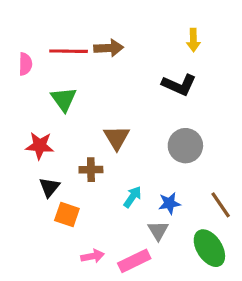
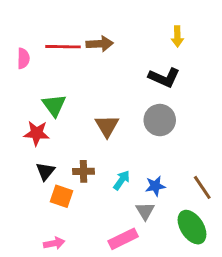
green triangle: (64, 99) -> (54, 105), moved
gray circle: (185, 146) -> (160, 120), moved
brown cross: (91, 170) -> (83, 171), moved
pink arrow: (93, 256) -> (54, 243), moved

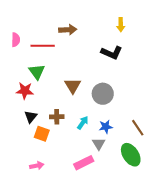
red line: (63, 47) -> (43, 46), moved
gray circle: (160, 120) -> (103, 94), moved

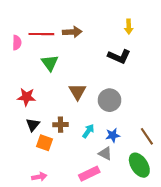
red line: (43, 46) -> (41, 34), moved
green triangle: (37, 72) -> (50, 63), moved
gray triangle: (99, 144) -> (105, 153), turned -32

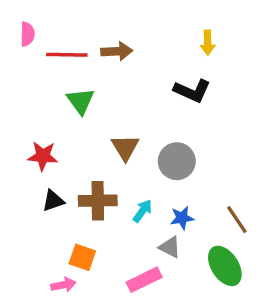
pink semicircle: (17, 43) -> (27, 34), moved
black triangle: (33, 125) -> (53, 201), turned 32
brown cross: (61, 125) -> (98, 201), size x1.5
orange square: (45, 143) -> (82, 257), moved

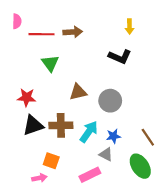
brown triangle: (125, 147) -> (78, 92), turned 48
black triangle: (53, 201) -> (33, 125), size x1.5
cyan arrow: (142, 211) -> (89, 132), size x1.5

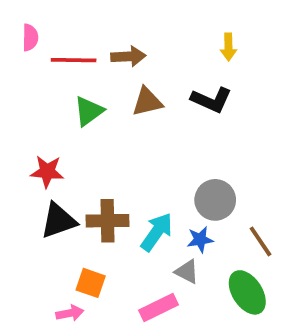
green triangle: (50, 63) -> (89, 111), turned 30
brown triangle: (78, 92) -> (147, 102), moved
gray circle: (110, 101) -> (215, 200), moved

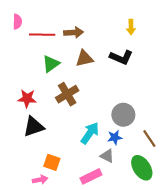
brown cross: (108, 221) -> (67, 94), moved, turned -30

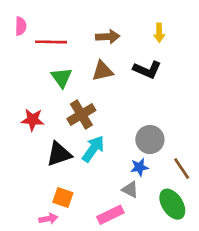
brown arrow: (74, 32) -> (108, 37), moved
green triangle: (51, 64) -> (62, 78), turned -30
black triangle: (34, 127) -> (59, 154), moved
cyan arrow: (90, 133) -> (93, 149), moved

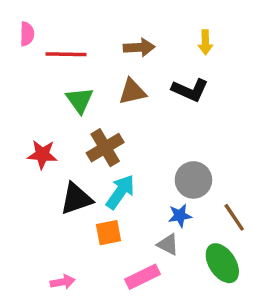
orange square: (63, 198) -> (109, 233), moved, turned -30

